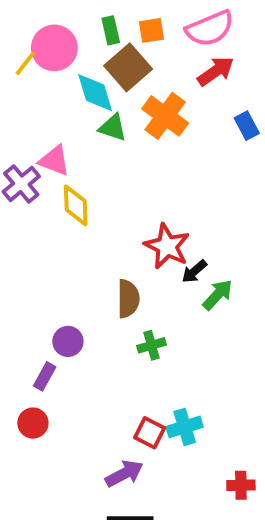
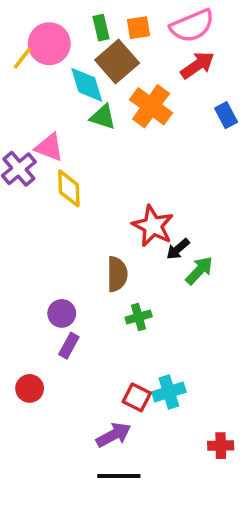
purple rectangle: (45, 376) -> (69, 346), moved

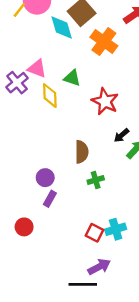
green triangle: (103, 117) -> (72, 78), moved
red star: (153, 226) -> (105, 101), moved
purple arrow: (114, 435) -> (99, 267), moved

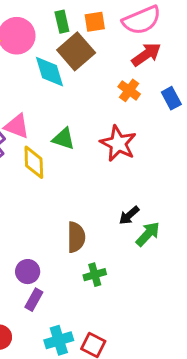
orange cross: (104, 42) -> (129, 90), moved, size x0.6
red star: (105, 101) -> (118, 143), moved
cyan cross: (116, 229) -> (59, 340), moved

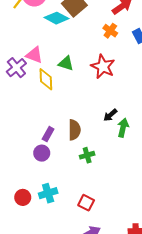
cyan diamond: (49, 72) -> (56, 18), turned -45
green arrow: (148, 234) -> (123, 128), turned -30
purple rectangle: (34, 300) -> (48, 134), moved
cyan cross: (59, 340) -> (48, 193), moved

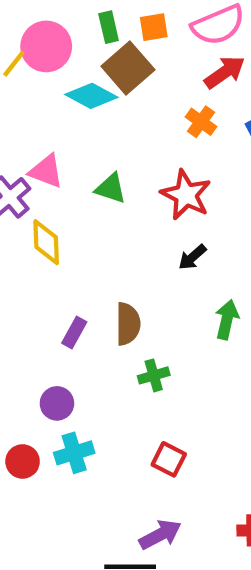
yellow diamond: (46, 79) -> (46, 242), moved
black arrow: (110, 115) -> (192, 257), moved
purple circle: (42, 153) -> (57, 403), moved
red square: (86, 203) -> (169, 459), moved

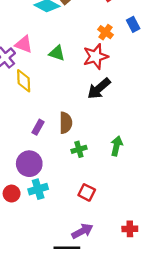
orange cross: (201, 122) -> (106, 32), moved
red star: (186, 195) -> (96, 56), turned 30
black arrow: (192, 257) -> (99, 89), size x1.6
green arrow: (227, 320) -> (117, 146), moved
purple circle: (57, 403) -> (29, 164), size x1.5

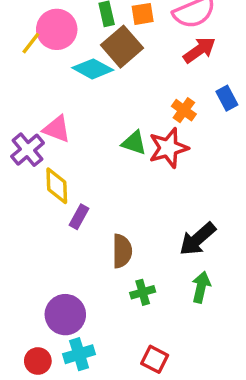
green triangle: (57, 53) -> (134, 143), moved
black arrow: (99, 89) -> (198, 239), moved
purple rectangle: (38, 127) -> (79, 217), moved

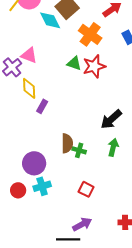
cyan diamond: (93, 69) -> (50, 20), turned 35
orange cross: (184, 110) -> (90, 34), moved, size x1.6
brown semicircle: (122, 251) -> (67, 143), moved
green cross: (143, 292) -> (79, 150), turned 32

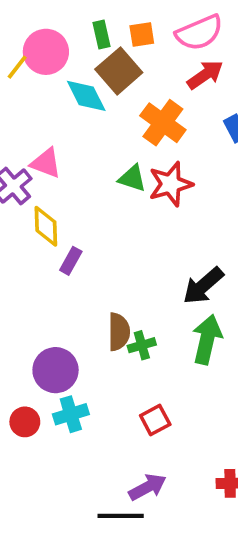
green arrow: (113, 147) -> (207, 339), size x1.4
green cross: (79, 150) -> (142, 345), turned -32
red square: (86, 189) -> (155, 420), turned 35

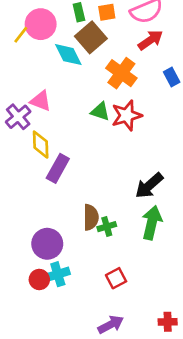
purple rectangle: (71, 261) -> (58, 168), size x1.5
red circle: (25, 422) -> (39, 279), moved

